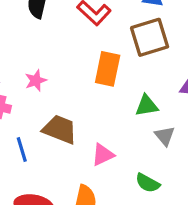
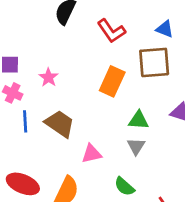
pink star: (36, 80) -> (49, 77), turned -30
gray triangle: (165, 136) -> (136, 146), moved
blue line: (22, 150) -> (25, 121), moved

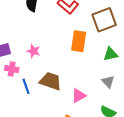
green triangle: (139, 120) -> (111, 54), moved

